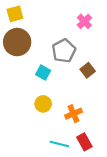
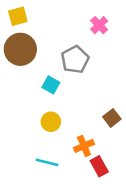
brown square: (88, 70) -> (112, 118), moved
orange cross: (74, 114) -> (84, 146), moved
cyan line: (59, 144) -> (47, 162), moved

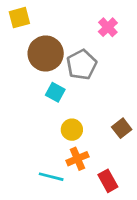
brown circle: (20, 49) -> (46, 54), moved
yellow circle: (51, 122) -> (72, 130), moved
orange cross: (84, 146) -> (77, 159), moved

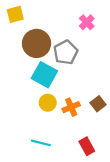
cyan square: (55, 92) -> (44, 75), size x1.6
yellow circle: (72, 130) -> (48, 103), moved
orange cross: (77, 159) -> (71, 107), moved

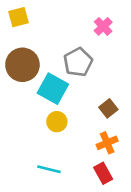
brown circle: (37, 43) -> (22, 65), moved
brown square: (98, 104) -> (108, 108), moved
orange cross: (71, 107) -> (107, 143), moved

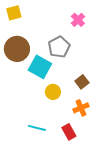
yellow circle: (57, 122) -> (53, 92), moved
red rectangle: (103, 173) -> (69, 132), moved

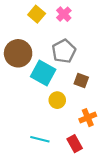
yellow square: (14, 13) -> (37, 14), moved, turned -35
pink cross: (78, 20) -> (64, 14), moved
brown square: (82, 82) -> (81, 81), moved, turned -32

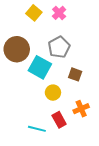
red rectangle: (75, 144) -> (59, 120), moved

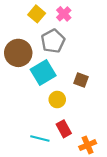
gray pentagon: (59, 47) -> (53, 41), moved
cyan square: (40, 67) -> (43, 72), turned 30
orange cross: (81, 109) -> (88, 145), moved

